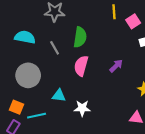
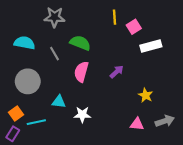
green semicircle: (80, 37) -> (80, 43), turned -78
orange square: (16, 107) -> (16, 113), turned 32

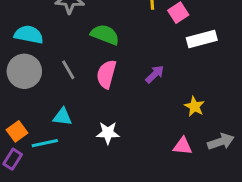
gray line: (55, 54) -> (68, 70), moved
gray circle: (28, 81) -> (24, 71), moved
cyan triangle: (59, 102) -> (62, 117), moved

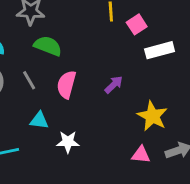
green semicircle: (105, 35) -> (48, 46), moved
yellow star: (194, 106) -> (152, 116), size x1.5
cyan triangle: (62, 117) -> (39, 120), moved

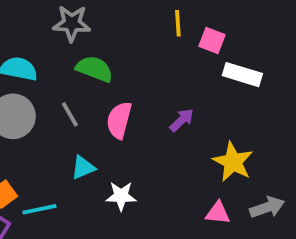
pink square: (137, 24) -> (212, 40), turned -36
white rectangle: (160, 50) -> (242, 75), turned 32
cyan triangle: (39, 120) -> (83, 168), turned -30

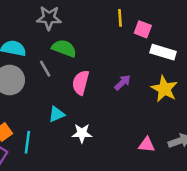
gray line: (70, 114) -> (45, 69), moved
yellow star: (233, 162) -> (164, 89), moved
cyan line: (39, 209) -> (27, 142), turned -70

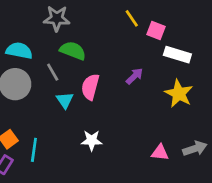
yellow line: (120, 18) -> (132, 18), turned -30
purple arrow: (122, 83) -> (135, 76), moved
cyan triangle: (57, 114) -> (65, 100), moved, turned -42

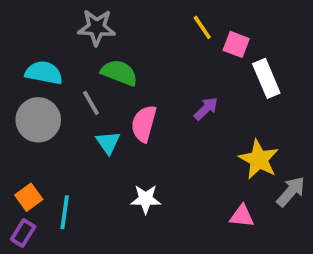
white rectangle: (177, 55) -> (266, 78), turned 50
yellow star: (179, 94) -> (259, 159), moved
gray arrow: (195, 149) -> (291, 192), moved, turned -30

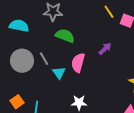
cyan semicircle: (44, 73) -> (19, 26), moved
gray line: (91, 103) -> (44, 59), moved
purple arrow: (206, 109) -> (105, 49), moved

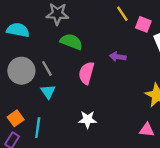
purple arrow: (105, 49) -> (118, 57), turned -128
cyan triangle: (59, 73) -> (48, 92), moved

